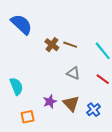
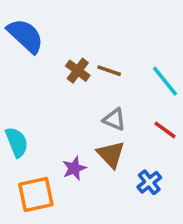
brown triangle: (71, 104) -> (111, 154), moved
orange square: (28, 117) -> (36, 194), size x1.5

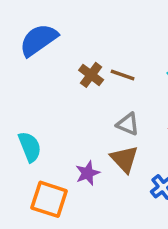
blue semicircle: (25, 36) -> (39, 40), turned -78
orange square: (36, 194) -> (49, 199), turned 30

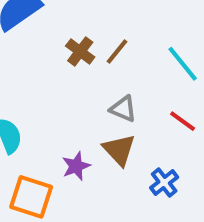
brown line: (123, 75) -> (117, 51), turned -70

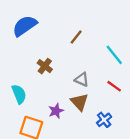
brown cross: (80, 51) -> (45, 66), moved
brown line: (117, 51) -> (76, 37), moved

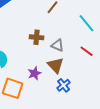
brown cross: (45, 66) -> (37, 37), moved, turned -32
blue cross: (104, 120) -> (64, 85), moved

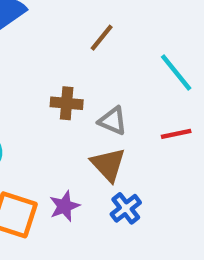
red line: (87, 51) -> (176, 134), turned -48
purple star: (35, 73) -> (64, 206), moved

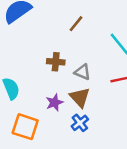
purple star: (64, 206) -> (54, 102), moved
blue cross: (126, 208) -> (80, 123), moved

